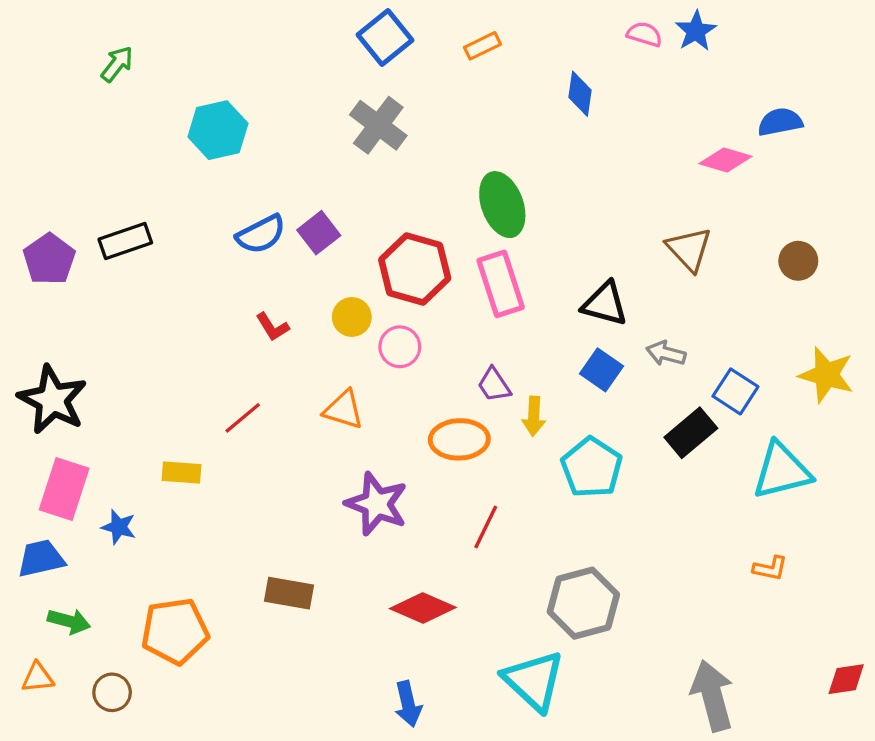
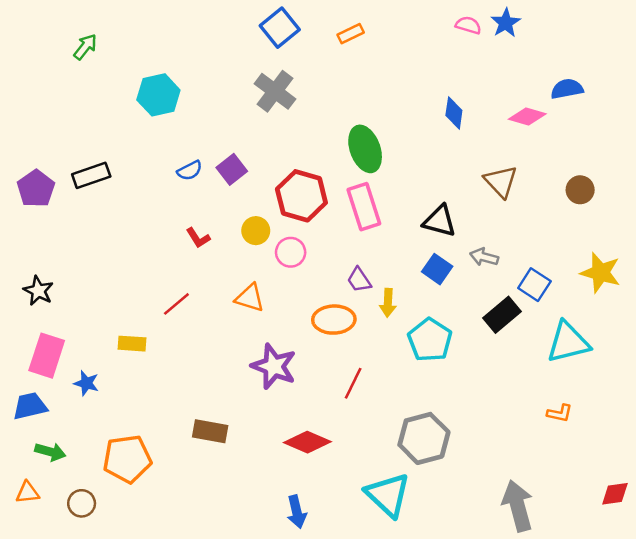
blue diamond: (580, 94) -> (454, 113), moved
blue semicircle: (261, 234) -> (190, 171), size x0.7
black star: (53, 400) -> (38, 291), size x0.6

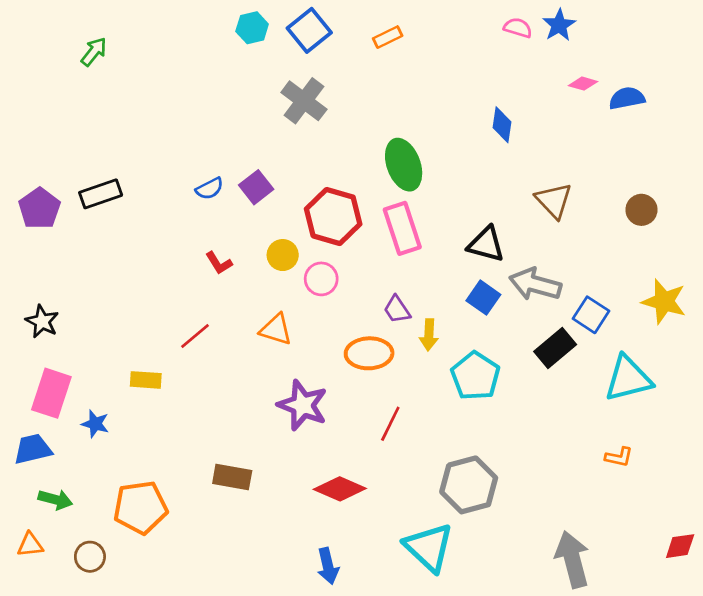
cyan hexagon: (158, 95) -> (252, 28), moved, size x0.7
pink diamond: (527, 117) -> (583, 84), moved, size x0.7
gray arrow: (484, 257) -> (535, 284), size x1.6

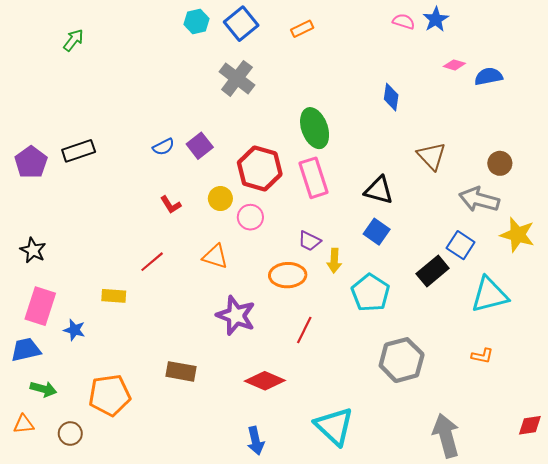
gray arrow: (535, 284) -> (479, 200), moved
purple trapezoid: (397, 309) -> (309, 241), turned -30
gray hexagon: (469, 485) -> (402, 360), moved

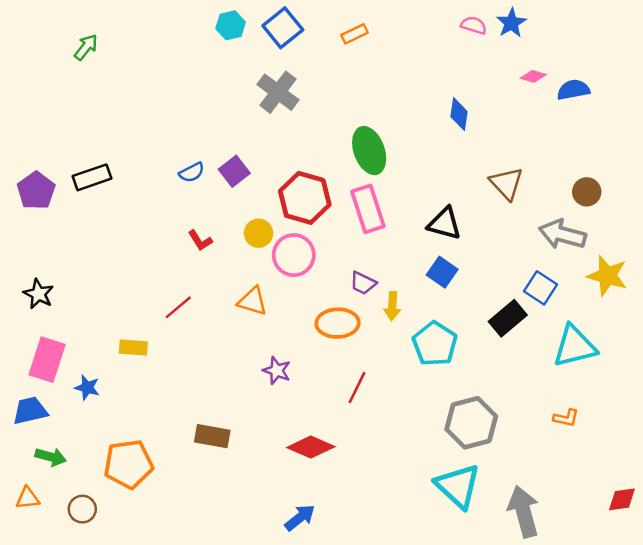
pink circle: (250, 217) -> (294, 255), size x1.4
purple star: (236, 315) -> (277, 371), size x0.6
cyan triangle: (334, 426) -> (458, 486), moved
blue arrow: (256, 441) -> (300, 518), turned -116

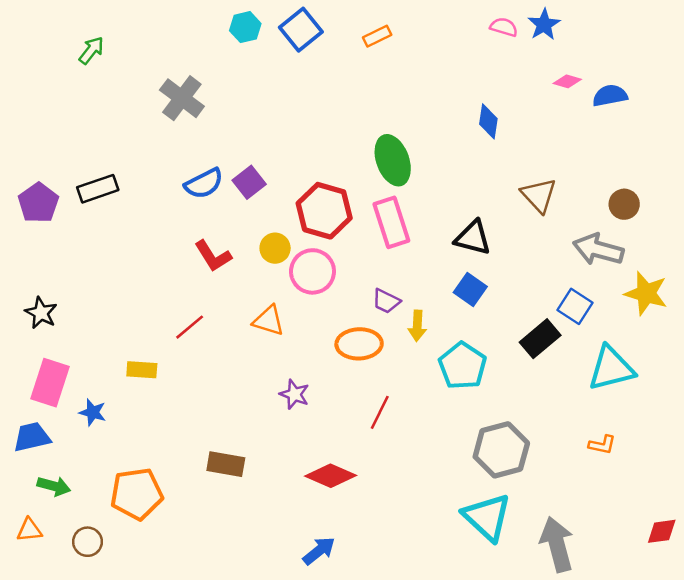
gray cross: (278, 92) -> (182, 98), moved
blue semicircle: (192, 172) -> (204, 184), size x1.4
red L-shape: (200, 240) -> (213, 256), size x1.4

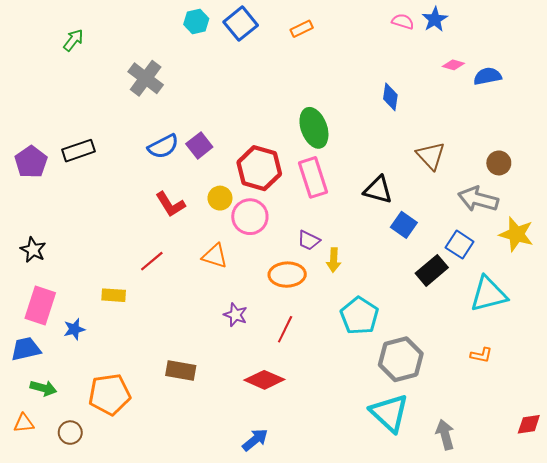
blue square: (470, 290) -> (404, 225), moved
cyan pentagon: (463, 366) -> (359, 316), moved
blue star: (93, 412) -> (74, 329), turned -30
red line: (380, 412) -> (285, 329), moved
gray arrow: (557, 544) -> (445, 435), size x0.7

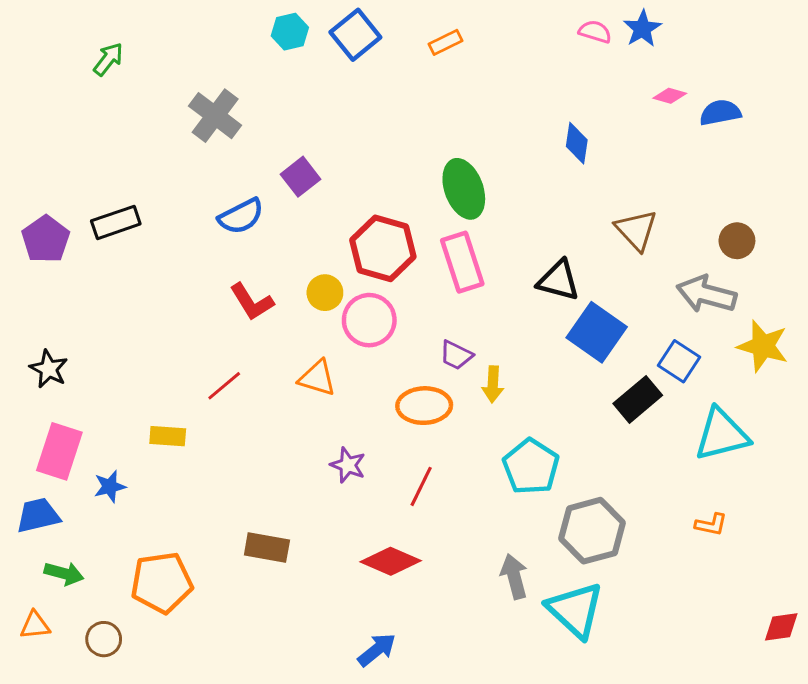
purple square: (199, 145) -> (301, 177), moved
blue square: (404, 225) -> (597, 332), size x1.5
gray arrow: (445, 435) -> (514, 576), moved

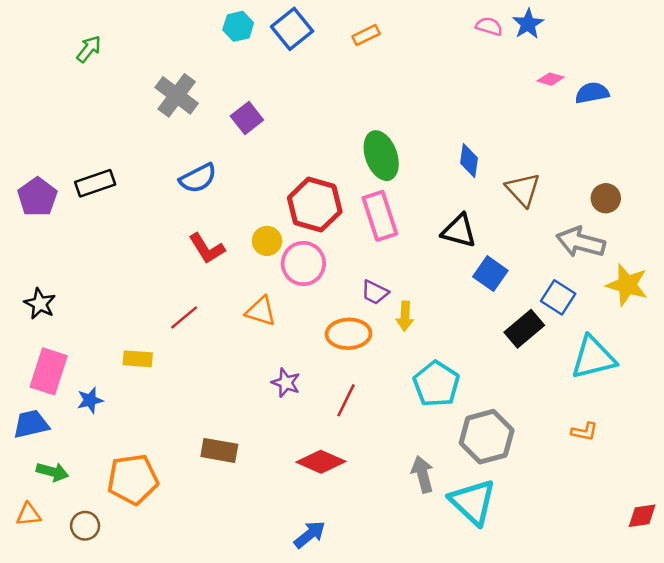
blue diamond: (577, 143) -> (469, 161), moved
purple square: (301, 177) -> (247, 118), moved
blue square: (597, 332) -> (490, 274), size x0.7

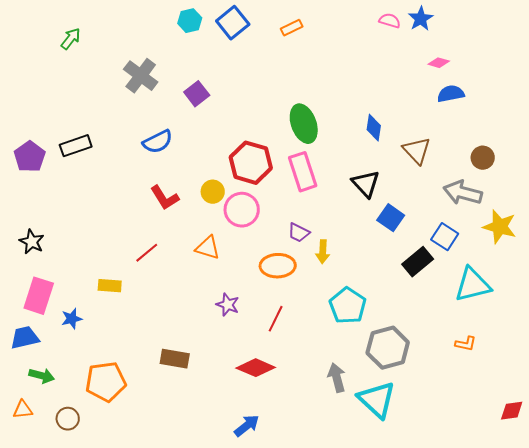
blue semicircle: (592, 93) -> (451, 94), moved
black triangle: (459, 231) -> (366, 184), turned 32

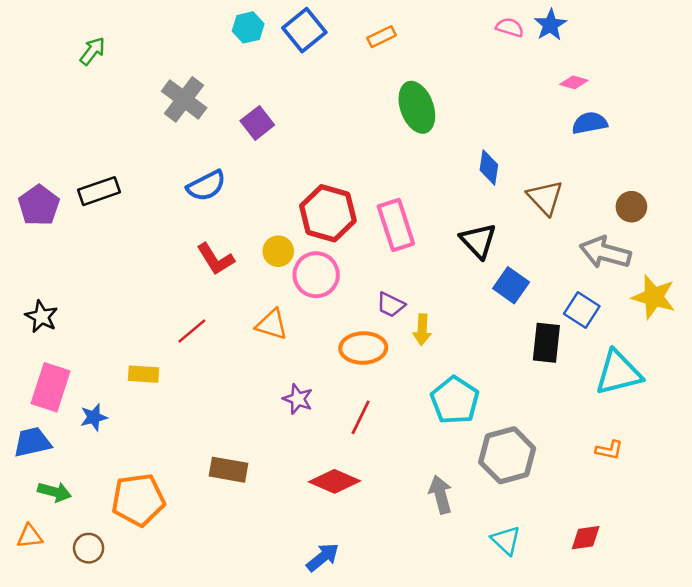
green ellipse: (304, 124) -> (417, 107), moved
black rectangle: (418, 262) -> (546, 343), turned -44
cyan triangle: (377, 400) -> (506, 540), moved, size x0.6
red diamond: (512, 411) -> (586, 538), moved

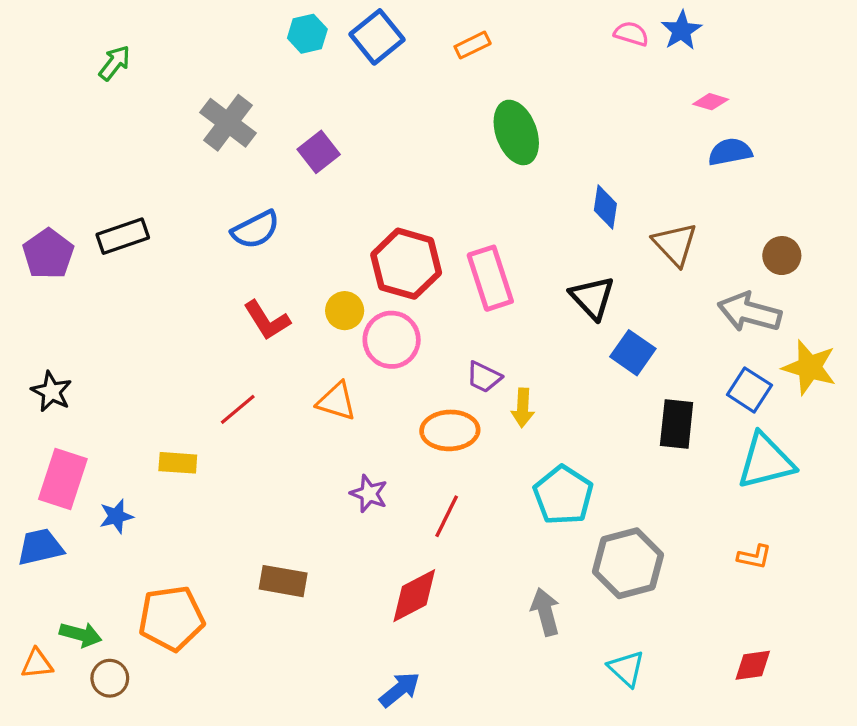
blue square: (582, 310) -> (749, 390), moved
red diamond: (334, 481) -> (414, 596), turned -51
green arrow: (55, 492) -> (81, 634), moved
red diamond: (586, 538) -> (753, 665), moved

